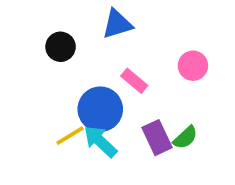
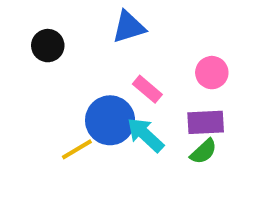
black circle: (61, 47) -> (48, 46), moved
purple rectangle: (157, 138) -> (206, 122), moved, turned -68
cyan arrow: (100, 141) -> (145, 135), moved

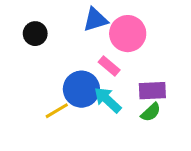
pink circle: (212, 73) -> (128, 34), moved, size x1.5

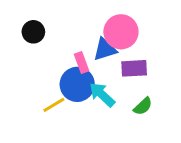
blue triangle: (95, 20) -> (105, 49), moved
pink rectangle: (109, 66) -> (82, 62), moved, turned 30
purple rectangle: (152, 91) -> (134, 68), moved

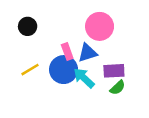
blue triangle: (105, 49) -> (88, 53), moved
purple rectangle: (134, 68) -> (114, 71), moved
yellow line: (54, 105) -> (30, 70), moved

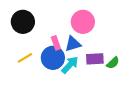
black circle: (28, 26) -> (23, 22), size x1.5
cyan arrow: (84, 78) -> (70, 65), turned 90
green semicircle: (118, 88) -> (113, 63), moved

